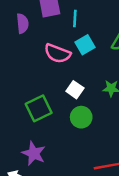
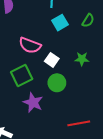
pink semicircle: (57, 53) -> (30, 45), moved
purple star: (34, 153) -> (33, 103), moved

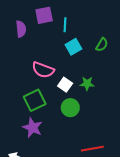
green star: (82, 59) -> (87, 84), moved
purple star: (33, 103) -> (33, 128), moved

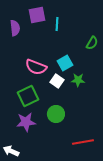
cyan square: (73, 47) -> (65, 63), moved
green circle: (70, 108) -> (56, 114), moved
purple star: (33, 128) -> (26, 122), turned -30

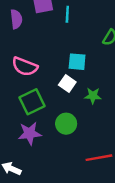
cyan square: (65, 63) -> (77, 62), turned 35
pink semicircle: (36, 67) -> (25, 67), moved
green star: (78, 80) -> (93, 96), moved

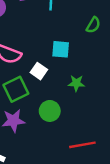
white square: (67, 84) -> (39, 71), moved

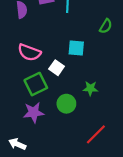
green star: (76, 83) -> (90, 88), moved
red line: (82, 145) -> (96, 134), turned -35

